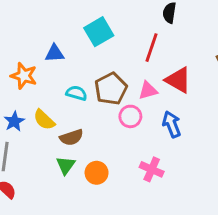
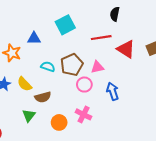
red line: (151, 48) -> (101, 38), turned 60
red triangle: (178, 80) -> (126, 49), moved
green triangle: (66, 165) -> (29, 115), moved
pink cross: (152, 169) -> (84, 114), moved

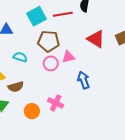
red line: (101, 38) -> (63, 14), moved
brown pentagon: (72, 65) -> (49, 41), moved, turned 30
pink circle: (84, 85) -> (51, 63), moved

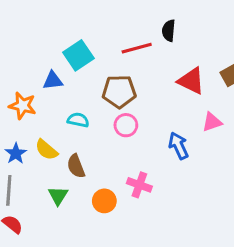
cyan square: (36, 16) -> (78, 55), moved
pink triangle: (68, 57) -> (212, 122), moved
brown semicircle: (16, 87) -> (76, 166), turned 91

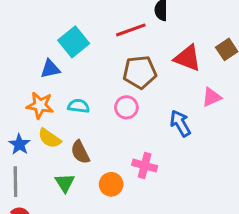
brown pentagon: (119, 91) -> (140, 72), moved
orange star: (23, 106) -> (40, 105), moved

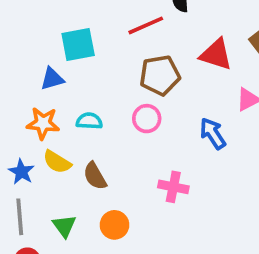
cyan square: (74, 42) -> (78, 44), turned 32
green triangle: (65, 183) -> (64, 226), moved
orange circle: (111, 184) -> (114, 225), moved

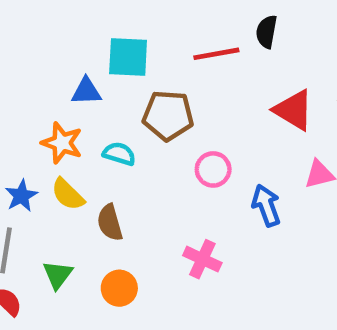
brown pentagon: (160, 75) -> (168, 115), moved
pink circle: (147, 119) -> (213, 169), moved

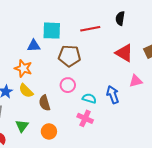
black semicircle: (267, 32) -> (120, 18), moved
cyan semicircle: (119, 154) -> (89, 98), moved
pink circle: (213, 169) -> (68, 85), moved

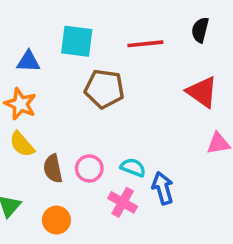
blue triangle: (34, 46) -> (28, 61), moved
pink circle: (68, 85) -> (89, 168), moved
blue arrow: (113, 95) -> (163, 188), moved

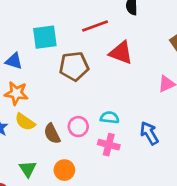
blue triangle: (28, 61) -> (14, 61), turned 30
red triangle: (202, 92) -> (121, 53), moved
blue arrow: (163, 188) -> (149, 133), moved

